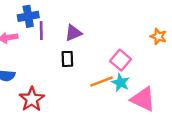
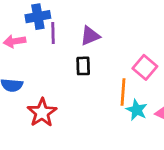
orange line: (102, 81) -> (123, 92), turned -65
cyan star: (121, 83) -> (137, 110), moved

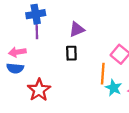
purple line: (53, 33) -> (37, 30), moved
pink arrow: (15, 41) -> (17, 52), moved

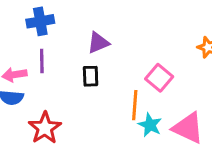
purple line: (37, 30) -> (42, 61), moved

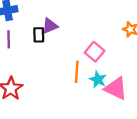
black rectangle: (91, 76) -> (39, 35), moved
cyan star: (150, 125) -> (98, 80), moved

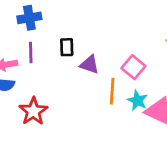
purple triangle: (50, 26) -> (89, 65), moved, turned 42

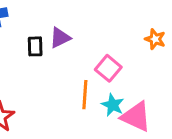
purple triangle: (89, 65) -> (60, 38), moved, turned -45

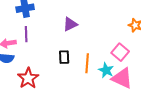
black rectangle: (35, 46) -> (64, 57), moved
pink square: (108, 68) -> (120, 52), moved

